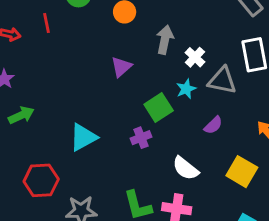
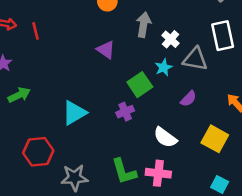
red line: (46, 23) -> (35, 31), moved
purple triangle: (121, 67) -> (106, 50), turned -42

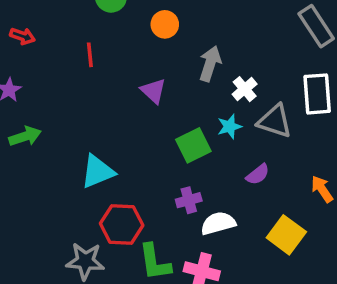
red line: (35, 31) -> (90, 55), moved
purple cross: (125, 112) -> (189, 200), moved
white semicircle: (165, 137) -> (218, 223), turned 120
red hexagon: (38, 152) -> (122, 224), moved

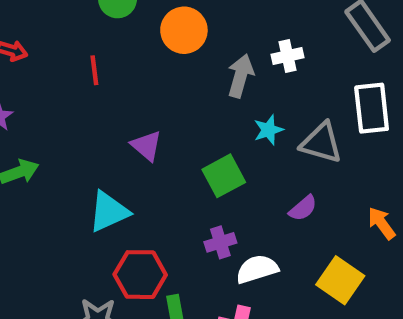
orange circle: (165, 24) -> (184, 30), size x1.4
white cross: (245, 89) -> (287, 56), moved, turned 30
purple triangle: (153, 91) -> (146, 146), moved
cyan star: (229, 126) -> (268, 130), moved

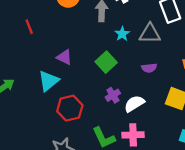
purple semicircle: (303, 208) -> (149, 68), turned 48
cyan triangle: (109, 212) -> (48, 81), moved
red hexagon: (140, 275) -> (70, 108), moved

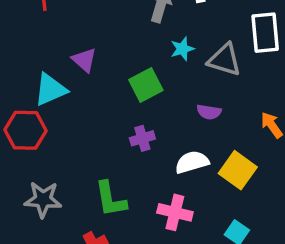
white semicircle: (134, 104) -> (192, 162), moved
red hexagon: (70, 108) -> (26, 130), moved
pink cross: (133, 135) -> (175, 212), moved

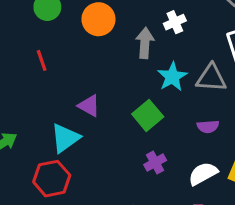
cyan star: (182, 49) -> (172, 77), size x1.4

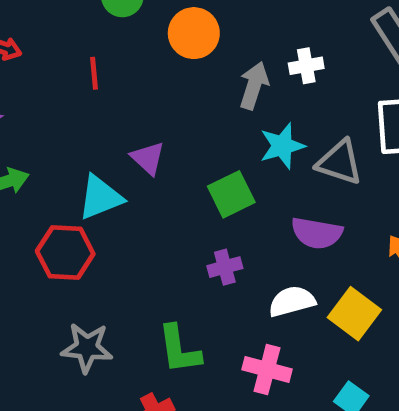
purple semicircle: (208, 127) -> (317, 233), size x1.5

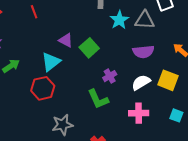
green square: (231, 194) -> (89, 48), moved
green L-shape: (179, 349) -> (98, 99), moved

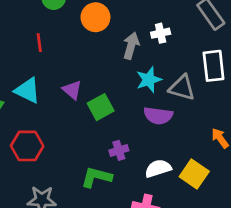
purple semicircle: (143, 52) -> (158, 116), moved
cyan triangle: (51, 62) -> (27, 90), moved, turned 50
green L-shape: (98, 99) -> (96, 177), turned 115

